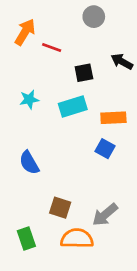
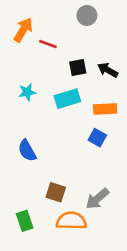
black arrow: (122, 62) -> (108, 70), moved

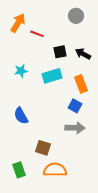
gray circle: (87, 15) -> (76, 16), moved
orange rectangle: (105, 109) -> (81, 84), turned 72
gray arrow: (97, 199) -> (75, 128), moved, turned -138

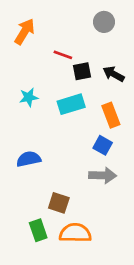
red line: (37, 34) -> (63, 55), moved
blue semicircle: (21, 116) -> (29, 159), turned 108
green rectangle: (19, 170) -> (38, 230), moved

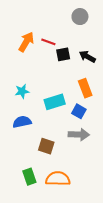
orange arrow: (25, 32) -> (26, 42), moved
cyan star: (29, 97) -> (22, 91), moved
cyan rectangle: (71, 104) -> (55, 102), moved
brown square: (59, 203) -> (46, 146), moved

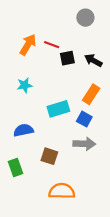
orange rectangle: (85, 88) -> (91, 94), turned 54
cyan star: (22, 91) -> (25, 85), moved
green rectangle: (29, 177) -> (16, 167), moved

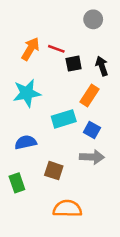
black arrow: (93, 60) -> (102, 66), turned 42
cyan star: (25, 85) -> (27, 93), size x1.6
orange rectangle: (91, 94) -> (90, 96), moved

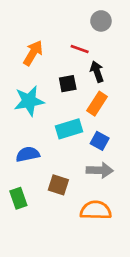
red line: (56, 49) -> (80, 49), moved
black square: (74, 64) -> (68, 84), moved
black arrow: (102, 66) -> (97, 72), moved
orange semicircle: (67, 209) -> (96, 210), moved

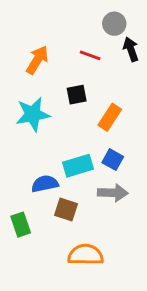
black arrow: (97, 72) -> (131, 49), moved
cyan rectangle: (69, 129) -> (78, 166), moved
blue semicircle: (28, 154) -> (45, 184), moved
orange semicircle: (96, 210) -> (86, 255), moved

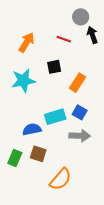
brown square: (66, 209) -> (38, 154), moved
green rectangle: (21, 225) -> (15, 158), turned 42
orange semicircle: (86, 255) -> (60, 179), turned 130

